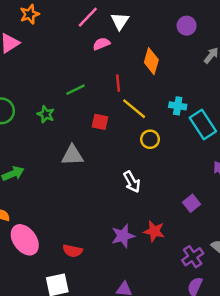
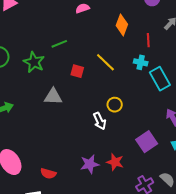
red line: (118, 83) -> (148, 40), moved
green star: (46, 114) -> (34, 62), size x1.5
yellow circle: (150, 139) -> (115, 105), moved
purple square: (192, 203) -> (147, 142), size x1.5

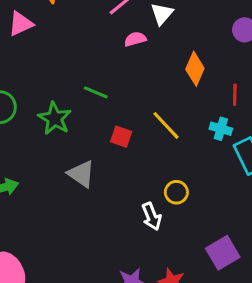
green line: (59, 44) -> (96, 92), turned 42
gray triangle: (53, 97) -> (81, 174), turned 30

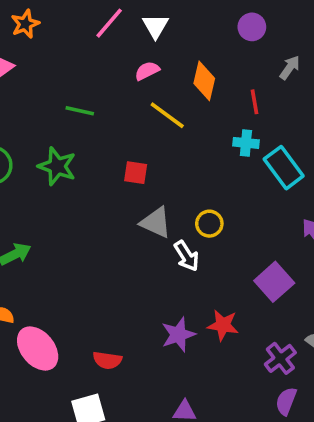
pink semicircle: (135, 39) -> (147, 71), moved
green line: (96, 92) -> (80, 111), moved
yellow line: (166, 125) -> (167, 115), moved
gray triangle: (81, 174) -> (156, 222), moved

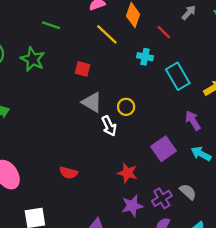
red line: (254, 102) -> (164, 32), turned -42
cyan cross: (246, 143) -> (145, 57), moved
purple star: (178, 335) -> (132, 206), moved
red semicircle: (107, 360) -> (68, 173), moved

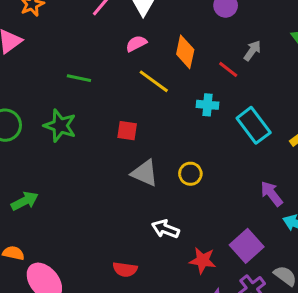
gray arrow: (189, 13) -> (252, 51), moved
purple arrow: (193, 121) -> (272, 194), moved
white arrow: (109, 126) -> (165, 229), moved, turned 144
purple square: (163, 149) -> (247, 246), moved

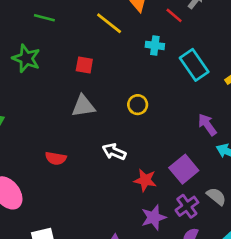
gray triangle: (145, 173) -> (83, 106), moved, turned -35
red semicircle: (125, 269) -> (56, 158), moved

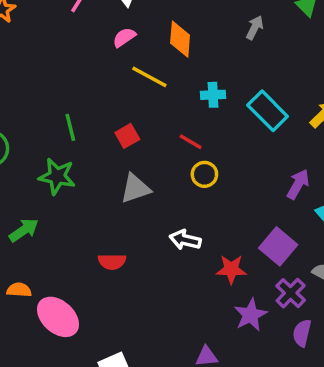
red line: (174, 15) -> (191, 142), moved
green line: (44, 18) -> (70, 127), moved, turned 72
green star: (26, 58) -> (57, 176), moved
red square: (84, 65) -> (127, 136), turned -30
purple arrow: (207, 125) -> (298, 184), turned 75

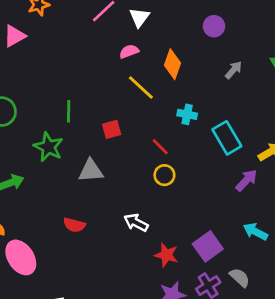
purple arrow: (298, 184) -> (246, 180), moved
gray triangle: (135, 189) -> (91, 171), moved

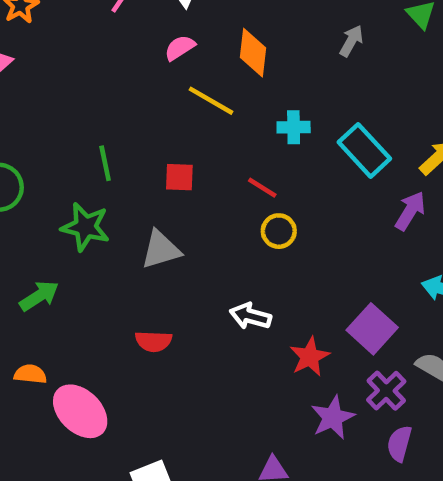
red square: (112, 129) -> (179, 177), turned 30
red star: (166, 255) -> (310, 357), turned -30

